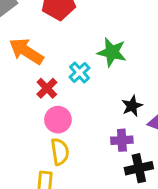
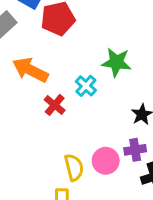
pink circle: (58, 120) -> (106, 161), moved

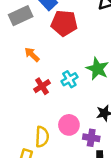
orange arrow: (30, 70) -> (32, 55), size x0.6
pink circle: (106, 161) -> (69, 125), moved

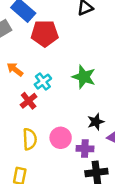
cyan cross: (69, 79) -> (43, 82), moved
yellow semicircle: (42, 137) -> (30, 139), moved

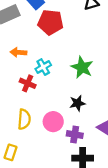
orange arrow: (15, 69) -> (18, 52), turned -42
red cross: (29, 101) -> (28, 83), turned -35
black star: (96, 122) -> (77, 103), moved

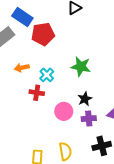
yellow semicircle: (24, 119) -> (65, 151), moved
pink circle: (53, 122) -> (64, 111), moved
purple cross: (75, 135) -> (89, 119), moved

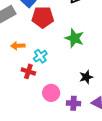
green star: (81, 67) -> (74, 38), moved
black star: (85, 99) -> (86, 77), moved

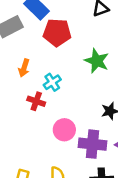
orange arrow: (18, 46) -> (24, 68), turned -72
purple cross: (74, 103) -> (92, 144), size x1.5

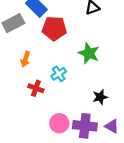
cyan cross: (52, 82) -> (59, 74), moved
pink circle: (64, 130) -> (59, 123), moved

